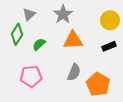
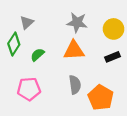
gray star: (63, 14) -> (77, 23), moved, turned -30
gray semicircle: (74, 72) -> (75, 85), turned -30

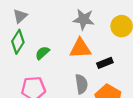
gray triangle: (27, 23) -> (20, 16), moved
black rectangle: (112, 57) -> (105, 63), moved

